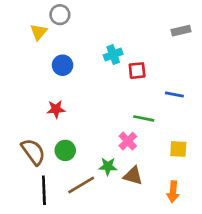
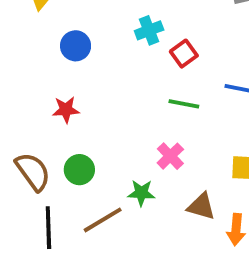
red square: (137, 71) -> (184, 54), turned -30
green line: (144, 118) -> (184, 104), moved
brown triangle: (133, 176) -> (201, 206), moved

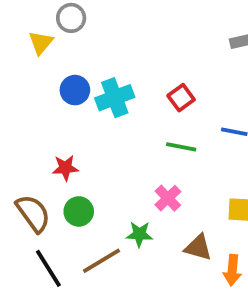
cyan cross: (149, 30) -> (115, 98), moved, size x1.4
red star: (66, 110) -> (65, 168), moved
black line: (48, 228) -> (48, 268), turned -30

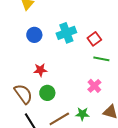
blue circle: (75, 90) -> (34, 35), moved
red square: (181, 98) -> (94, 39), moved
green star: (139, 234) -> (82, 114), moved

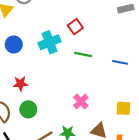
red square: (94, 39) -> (75, 27), moved
green line: (101, 59) -> (83, 55), moved

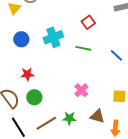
red square: (75, 27) -> (88, 22), moved
blue line: (120, 62) -> (116, 55), turned 32

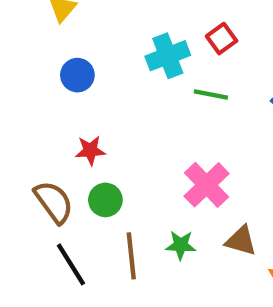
cyan cross: (53, 37) -> (168, 56), moved
pink cross: (81, 90) -> (207, 185), size x1.5
brown line: (46, 123) -> (131, 256), turned -65

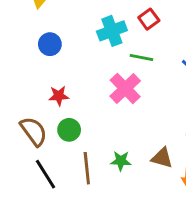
pink cross: (207, 185) -> (125, 88), moved

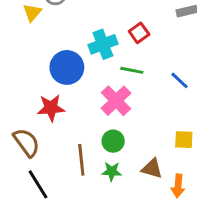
blue circle: (50, 44) -> (67, 67), moved, size x1.5
red star: (59, 96) -> (51, 108), size x1.4
green circle: (69, 130) -> (113, 141), moved
brown line: (87, 168) -> (81, 160), moved

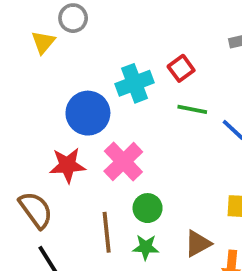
green line: (132, 70) -> (192, 109), moved
pink cross: (116, 101) -> (123, 162), moved
brown triangle: (152, 169) -> (198, 243), turned -45

